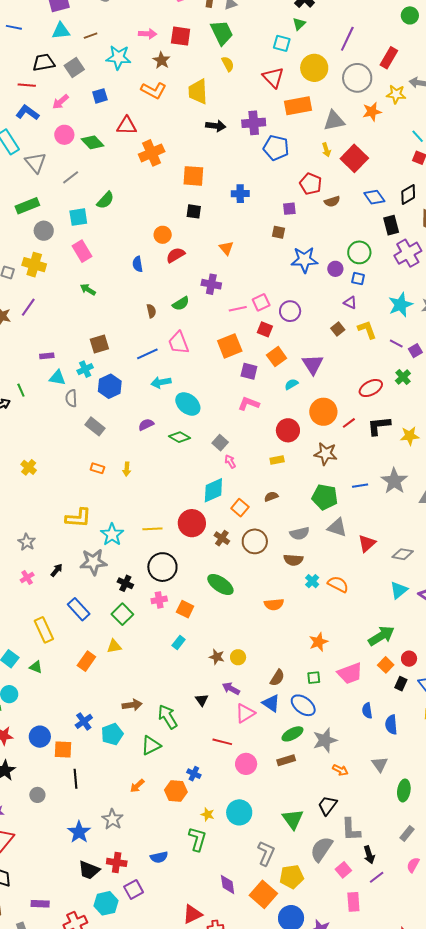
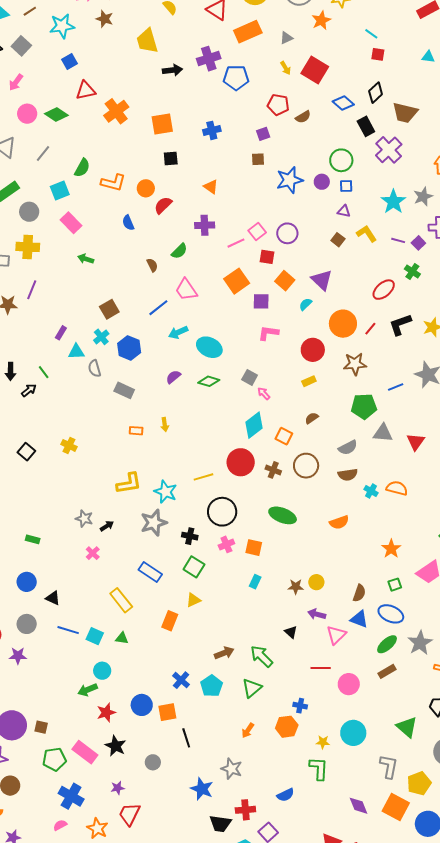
orange L-shape: (154, 90) -> (113, 183), moved
blue square: (100, 96) -> (70, 61), moved
gray triangle: (334, 121) -> (286, 38), size x0.6
purple rectangle: (47, 356) -> (61, 333), turned -40
black arrow: (57, 570) -> (107, 526), moved, turned 32

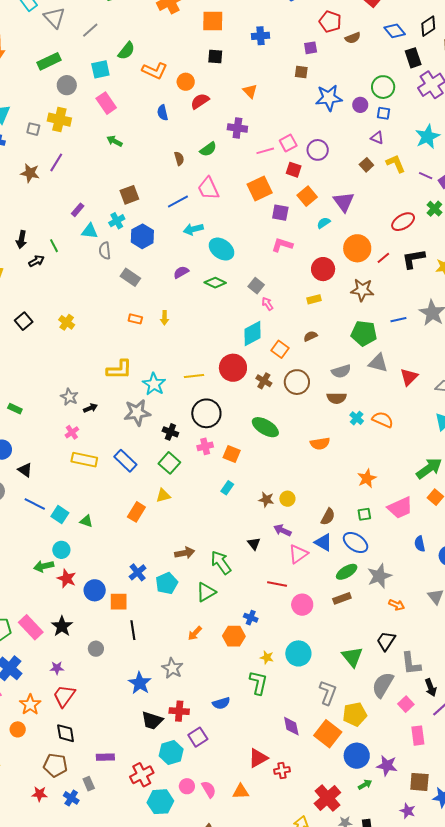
yellow rectangle: (121, 600) -> (84, 460), moved, turned -50
red star: (106, 713) -> (67, 578), moved, turned 30

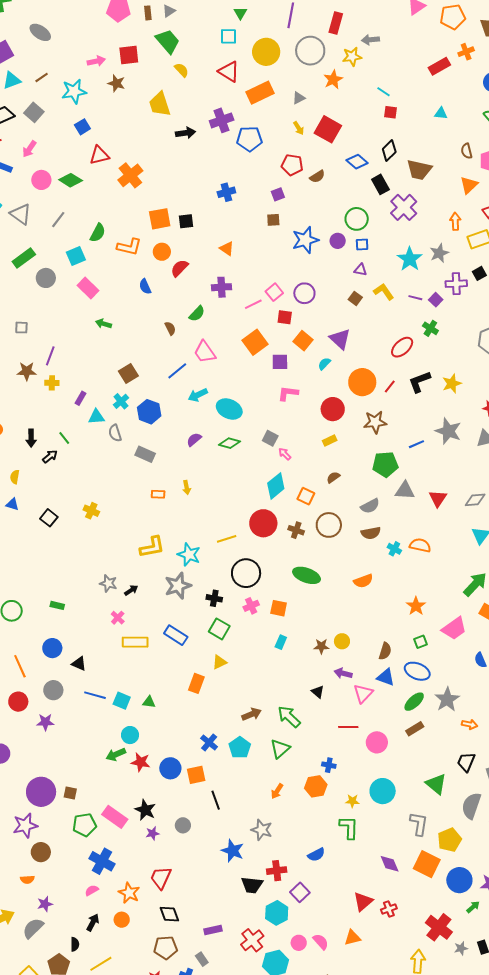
orange square: (213, 21) -> (160, 219), moved
yellow cross: (59, 120) -> (52, 383), moved, size x0.6
purple star: (57, 668) -> (153, 833), moved

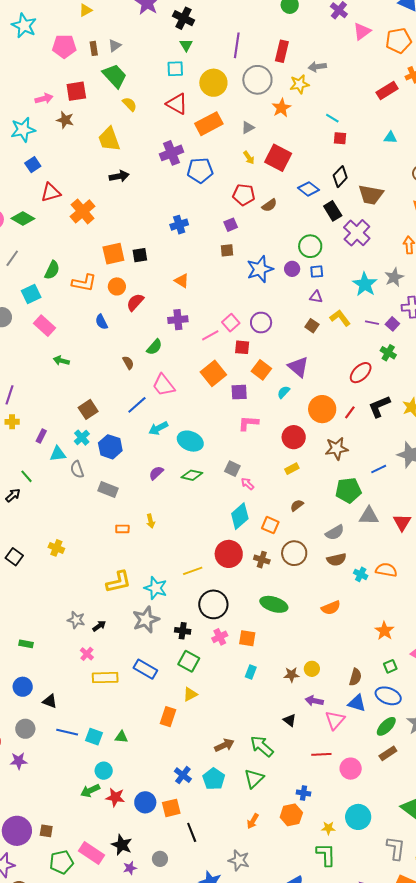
black arrow: (186, 133) -> (119, 176), moved

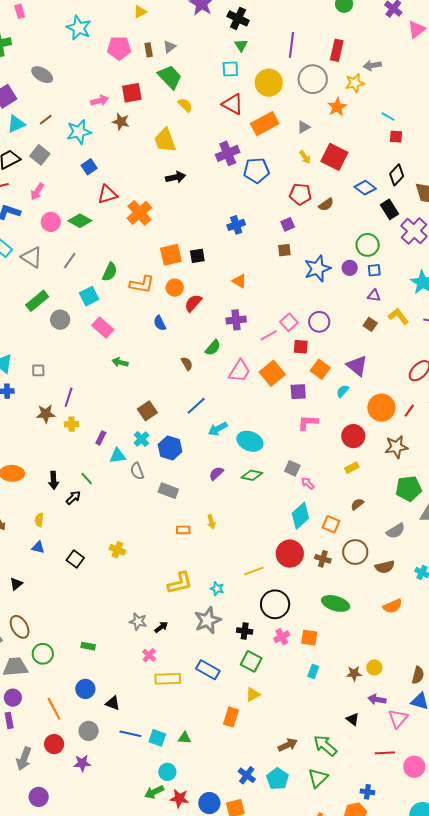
pink trapezoid: (164, 385) -> (240, 371), moved, turned -110
brown semicircle: (336, 560) -> (385, 567), moved
cyan star: (156, 588) -> (217, 589), size x0.6

